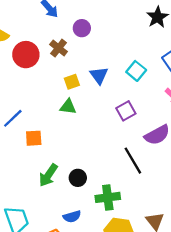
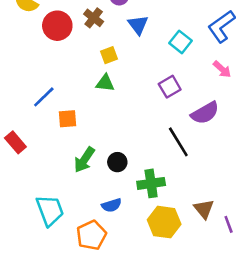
blue triangle: (99, 75) -> (138, 25), moved

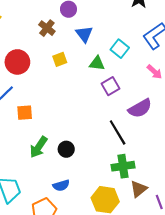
red circle: (57, 26) -> (17, 62), moved
green triangle: (105, 83) -> (97, 63), moved
green cross: (151, 183) -> (123, 166), moved
brown triangle: (204, 209) -> (139, 189), turned 30

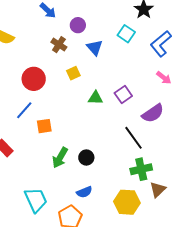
cyan square: (120, 49) -> (126, 34), moved
green triangle: (97, 63) -> (95, 98), moved

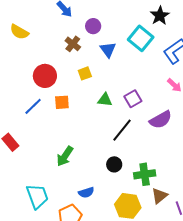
cyan square: (126, 34) -> (141, 38), size x1.4
orange square: (44, 126) -> (62, 102), moved
black line: (133, 138) -> (122, 130), moved, turned 70
black circle: (86, 158) -> (114, 164), moved

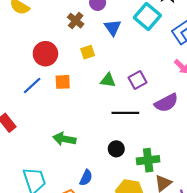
black line: (122, 130) -> (125, 113), turned 50
green arrow: (65, 156) -> (64, 139), turned 65
blue semicircle: (86, 192) -> (86, 178), turned -49

